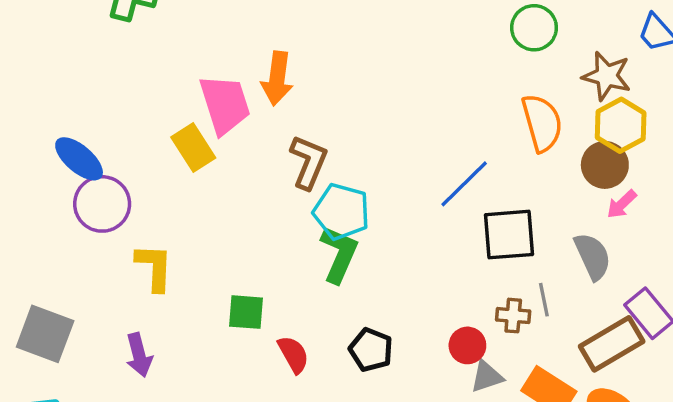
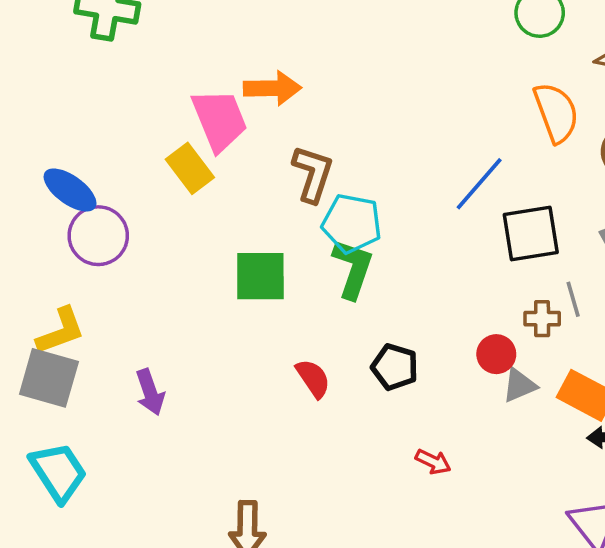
orange arrow: (277, 78) -> (272, 88), turned -94
yellow L-shape: (154, 267) -> (61, 331), moved, turned 72
green square: (246, 312) -> (260, 276), moved, size x1.4

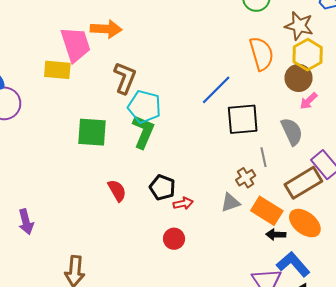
yellow rectangle: (190, 168) -> (57, 70), turned -52
brown cross: (542, 319) -> (246, 178), moved, turned -36
red circle: (496, 354) -> (174, 239), moved
purple arrow: (150, 392) -> (26, 222), moved
red arrow: (433, 462) -> (183, 203), moved, turned -42

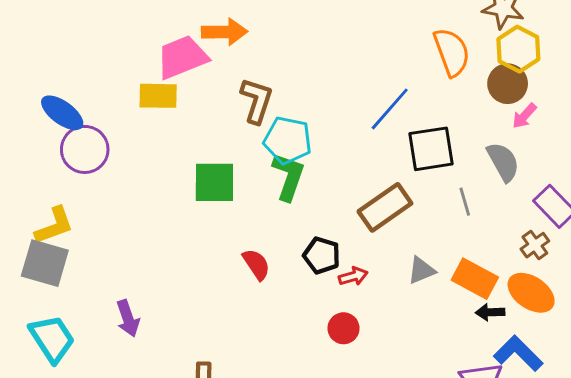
pink trapezoid: (76, 44) -> (182, 57), turned -90
brown cross: (246, 178) -> (535, 245), moved
brown rectangle: (303, 183) -> (385, 207), moved

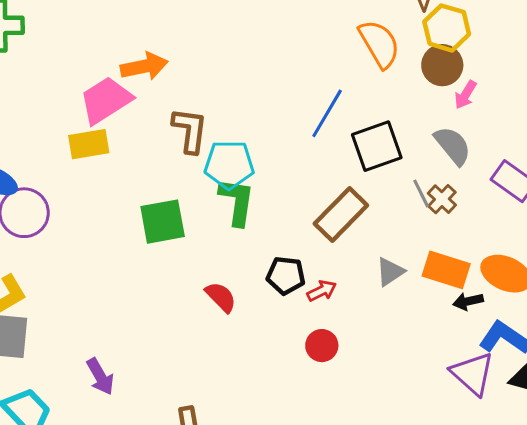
brown cross: (535, 245) -> (442, 199), moved

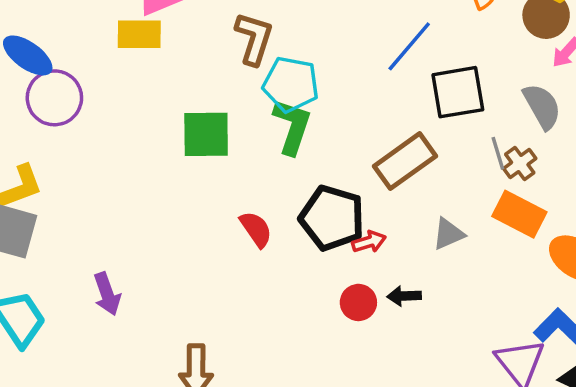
orange rectangle: (446, 270) -> (519, 214), moved
black pentagon: (286, 275) -> (332, 218), size x1.5
black arrow: (468, 301) -> (404, 296), moved

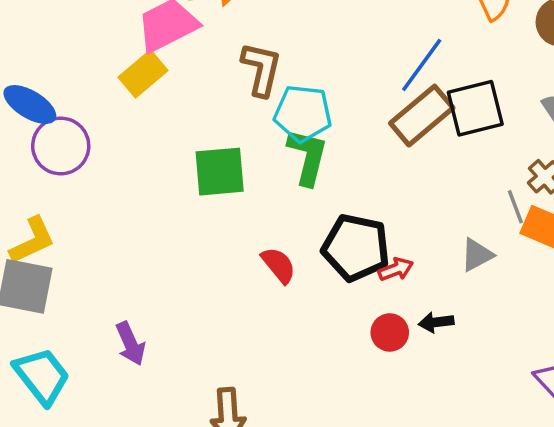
yellow rectangle: (139, 34) -> (143, 74), turned -36
gray line: (498, 153) -> (515, 207), moved
brown rectangle: (405, 161) -> (422, 116), moved

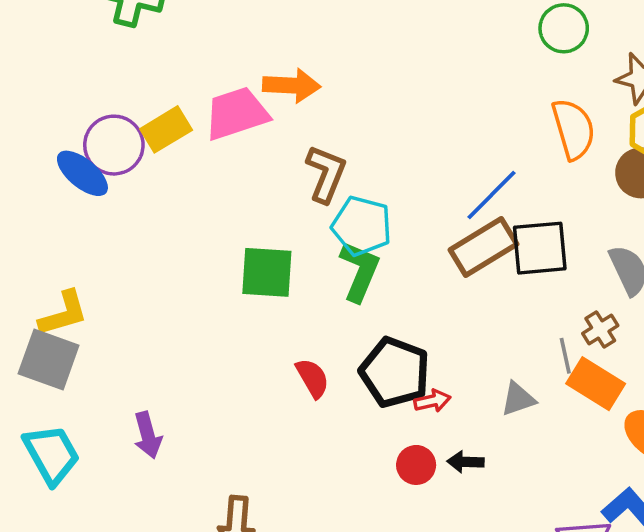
yellow rectangle: (143, 74) -> (166, 129), moved
purple circle: (61, 146) -> (114, 145), moved

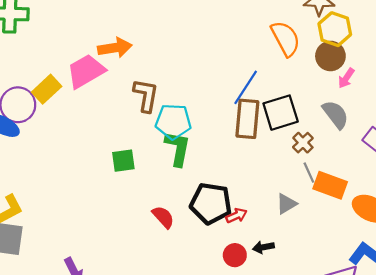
brown rectangle: (484, 247) -> (247, 119), turned -42
green square: (267, 272) -> (123, 161), size x0.7
brown cross: (600, 330) -> (303, 143), moved

